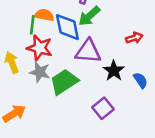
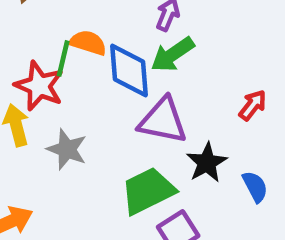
red arrow: (134, 38) -> (253, 105), turned -42
red star: (40, 48) -> (39, 86), moved
green trapezoid: (64, 82) -> (148, 191), moved

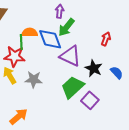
purple triangle: (163, 121) -> (70, 56), turned 30

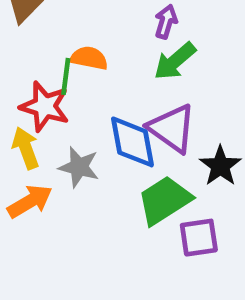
blue diamond: (50, 39) -> (132, 142), moved
purple square: (90, 100) -> (199, 238), turned 30
orange arrow: (19, 117) -> (30, 201), moved

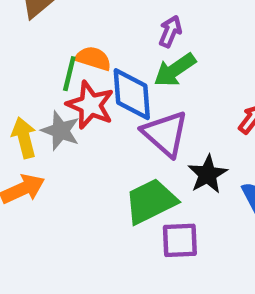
red star: (45, 106) -> (90, 105), moved
blue diamond: (132, 142) -> (132, 94), moved
gray star: (79, 167) -> (61, 131), moved

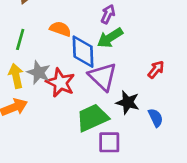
green line: (69, 74) -> (20, 39), moved
red star: (90, 105) -> (60, 83), moved
black star: (208, 174) -> (128, 102), turned -30

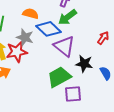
blue diamond: (83, 52) -> (49, 29), turned -40
gray star: (39, 72) -> (25, 37), moved
red star: (60, 83) -> (17, 52), moved, turned -30

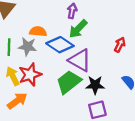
gray star: (25, 37) -> (27, 47), moved
black star: (84, 64) -> (95, 85), moved
green trapezoid: (59, 77) -> (69, 82), moved

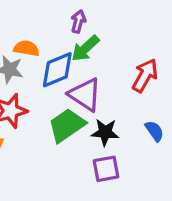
blue diamond: (60, 45) -> (57, 70), turned -60
red arrow: (120, 45) -> (145, 75), size x1.5

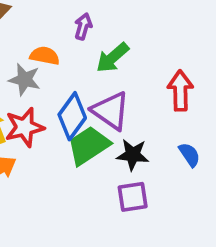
purple arrow: (78, 21) -> (83, 26), moved
blue diamond: (57, 70) -> (72, 116), moved, turned -33
red arrow: (145, 75) -> (180, 91), turned -32

